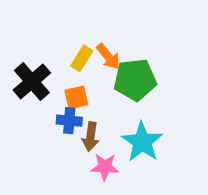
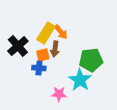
yellow rectangle: (82, 58) -> (46, 33), size x1.5
green pentagon: (135, 80) -> (91, 60), moved
brown arrow: (91, 137) -> (55, 49), moved

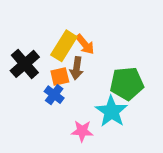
blue cross: (39, 68) -> (54, 95), turned 32

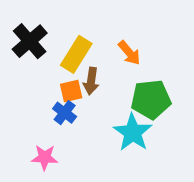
orange arrow: (85, 44) -> (129, 53), moved
black cross: (25, 64) -> (30, 41), moved
pink star: (82, 131) -> (45, 157), moved

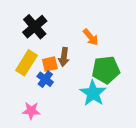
black cross: (30, 41) -> (35, 27), moved
yellow rectangle: (76, 54) -> (27, 63), moved

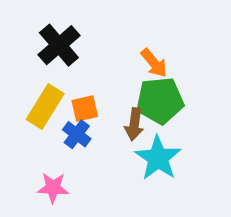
brown arrow: (64, 57) -> (134, 124), moved
green pentagon: (106, 70) -> (160, 101), moved

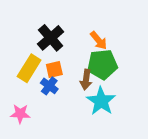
black cross: (59, 45) -> (51, 38), moved
pink star: (53, 188) -> (20, 114), moved

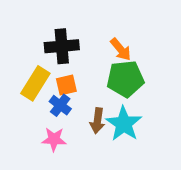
black cross: (51, 38) -> (62, 46), turned 36
brown arrow: (86, 80) -> (97, 121), moved
pink star: (20, 114) -> (54, 139), moved

